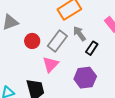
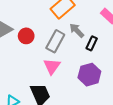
red circle: (32, 41) -> (26, 36), moved

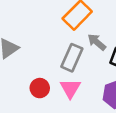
red circle: (26, 36) -> (40, 88), moved

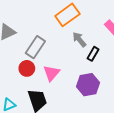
gray rectangle: (72, 58) -> (35, 47), moved

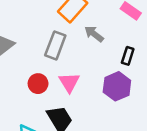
gray rectangle: (35, 47) -> (55, 45), moved
black rectangle: (93, 54) -> (128, 56), moved

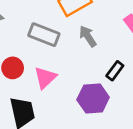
gray rectangle: (55, 45) -> (44, 35), turned 72

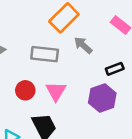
black rectangle: (115, 71) -> (115, 69), turned 48

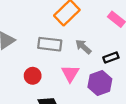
gray arrow: (83, 45) -> (83, 47), moved
pink triangle: (56, 91) -> (70, 73), moved

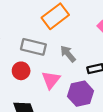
red circle: (33, 76) -> (21, 71), moved

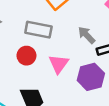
gray arrow: (68, 54) -> (87, 35), moved

